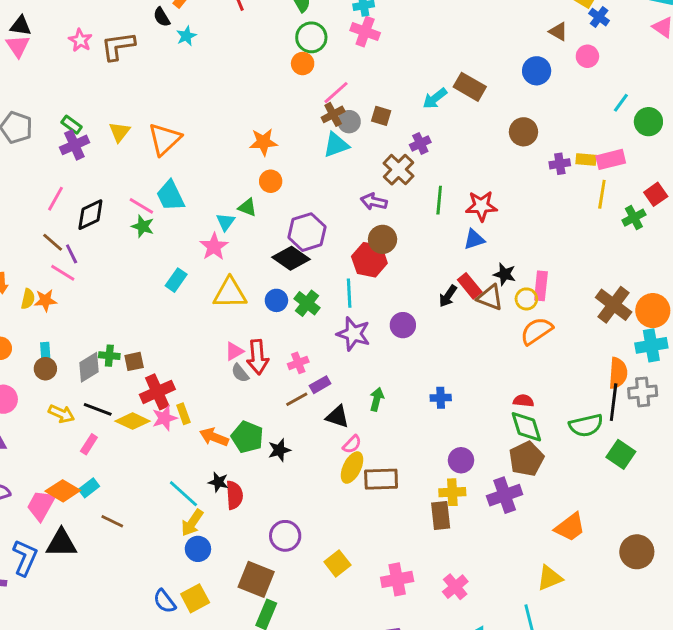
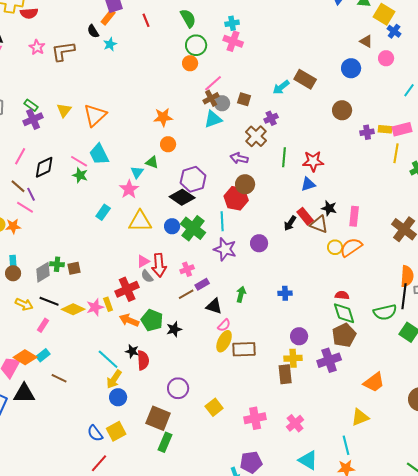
yellow circle: (526, 299) -> (335, 247), moved
green cross: (307, 303) -> (193, 228), size x1.4
red cross: (157, 392) -> (127, 289), moved

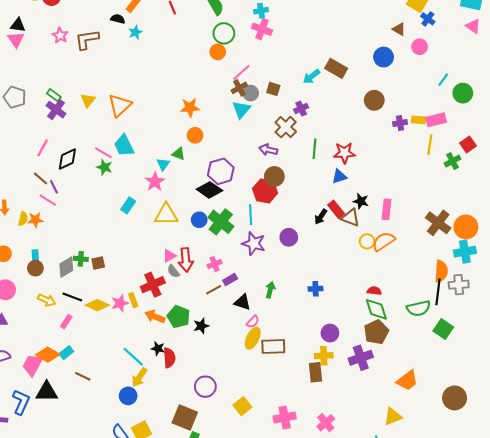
black semicircle: (93, 31) -> (118, 19), turned 136
purple cross: (33, 119) -> (56, 110), turned -30
cyan triangle: (213, 119) -> (241, 110), turned -30
blue circle: (118, 397) -> (128, 396), moved

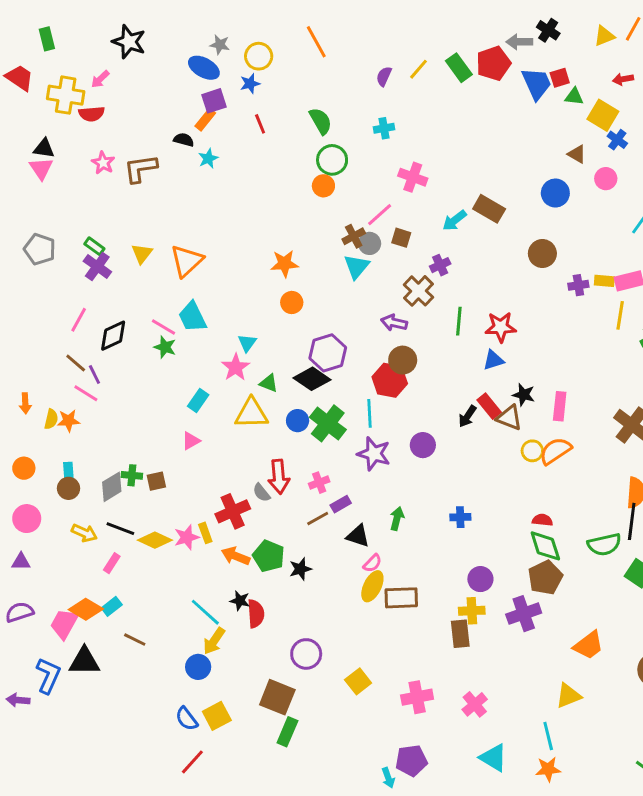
pink cross: (262, 29) -> (413, 177), moved
pink line: (241, 72) -> (380, 215), moved
green triangle: (179, 154) -> (269, 383), moved
pink triangle: (169, 256) -> (191, 441), moved

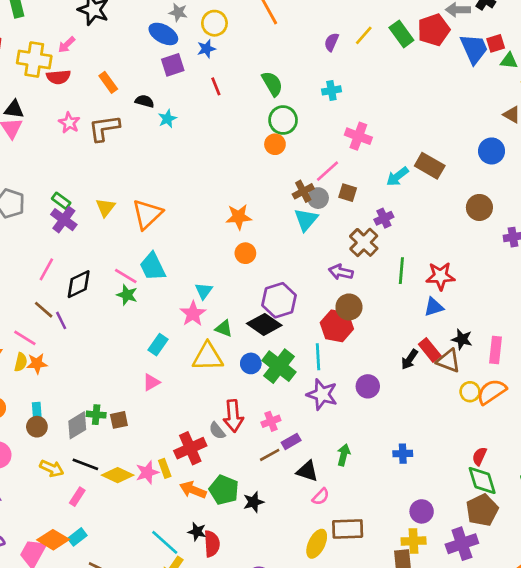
orange rectangle: (205, 120) -> (108, 82), moved, turned -75
pink line: (86, 393) -> (25, 338), moved
red semicircle: (542, 520) -> (479, 456), turned -72
yellow ellipse: (372, 586) -> (317, 544), moved

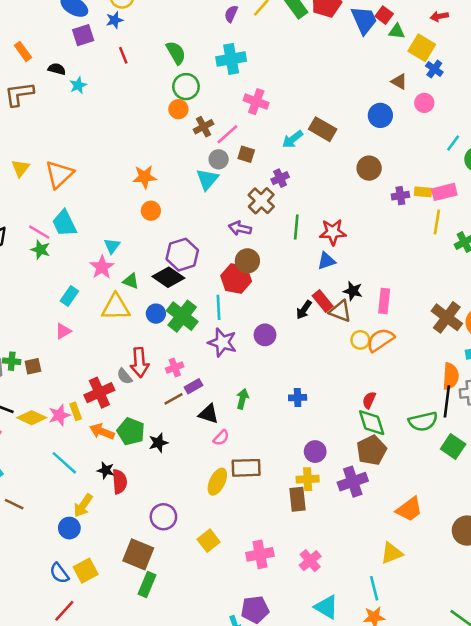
red square: (496, 43) -> (384, 15), turned -36
cyan cross: (331, 90) -> (231, 59), size x1.6
brown cross: (303, 191) -> (204, 127), moved
cyan line: (165, 542) -> (64, 463), moved

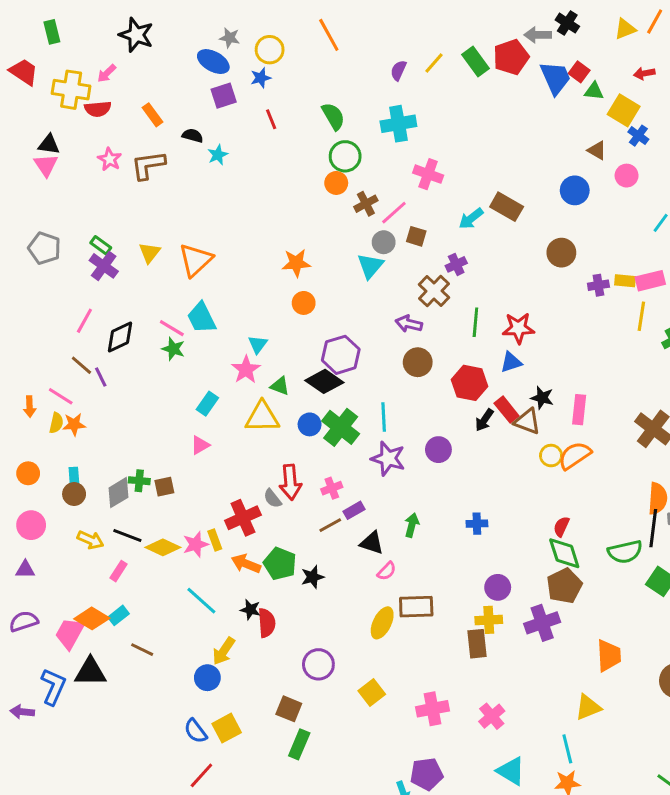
red hexagon: (236, 278) -> (470, 383), moved
orange trapezoid: (409, 509) -> (609, 655), turned -56
brown square: (138, 554) -> (289, 709), size x0.7

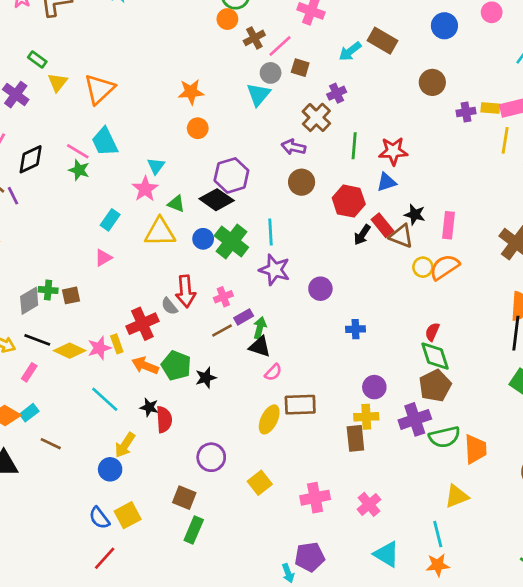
green rectangle: (101, 245) -> (37, 59), moved
purple circle: (438, 450) -> (320, 289), moved
green arrow: (412, 525) -> (260, 328), moved
green semicircle: (625, 552) -> (444, 437), moved

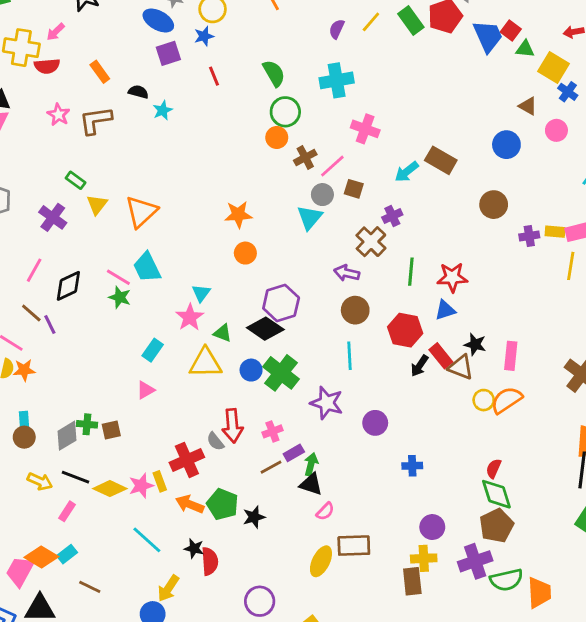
cyan line: (271, 232) -> (350, 356), moved

